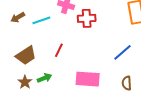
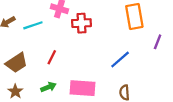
green arrow: (44, 78) -> (48, 87), moved

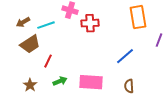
red line: (52, 57) -> (48, 61), moved
brown trapezoid: (16, 63) -> (30, 44), moved

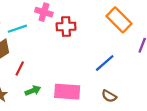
orange rectangle: (138, 17) -> (119, 20), turned -35
brown semicircle: (129, 86) -> (109, 96), turned -56

